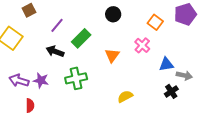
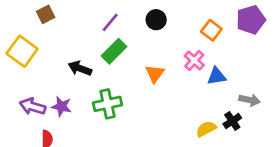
purple line: (57, 25) -> (110, 22), moved
blue triangle: (166, 64) -> (217, 76), moved
yellow semicircle: (125, 96) -> (206, 129), moved

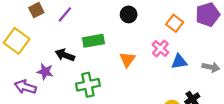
purple line: (110, 22) -> (65, 14), moved
green rectangle: (114, 51) -> (93, 41), turned 35
gray arrow: (249, 100) -> (211, 67), moved
purple star: (61, 106) -> (45, 72), moved

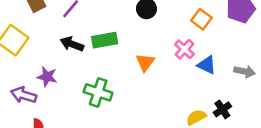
black arrow: (65, 55) -> (72, 44), moved
blue triangle: (179, 62) -> (207, 65), turned 35
green cross: (88, 85) -> (98, 92), turned 30

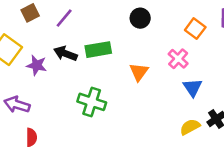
blue triangle: (207, 65) -> (193, 88), moved, turned 30
purple star: (47, 77) -> (37, 65), moved

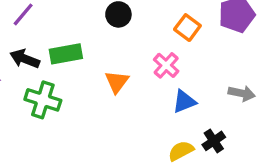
blue triangle: (193, 88) -> (184, 102), turned 42
green cross: (92, 102) -> (43, 100), moved

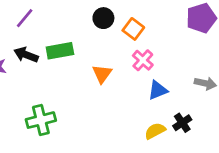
orange square: (187, 28) -> (133, 29), moved
green cross: (43, 100) -> (41, 120), moved, turned -32

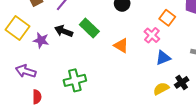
orange square: (133, 29) -> (167, 18), moved
green rectangle: (60, 51) -> (89, 28), turned 54
orange triangle: (102, 74) -> (121, 45), turned -35

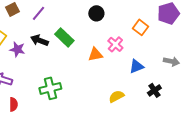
pink cross: (152, 35) -> (115, 44), moved
orange triangle: (121, 45) -> (95, 54), turned -42
yellow semicircle: (161, 89) -> (116, 96), moved

